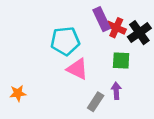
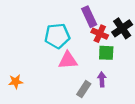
red cross: (116, 28) -> (100, 34), moved
pink triangle: (77, 69) -> (68, 60), turned -30

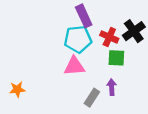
purple rectangle: (89, 17) -> (84, 16), moved
cyan pentagon: (57, 36) -> (78, 39), moved

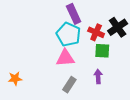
cyan pentagon: (78, 39) -> (68, 34), turned 30
gray rectangle: (92, 98) -> (69, 85), moved

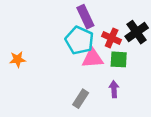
pink triangle: (65, 58) -> (93, 58), moved
orange star: (15, 79) -> (18, 59), moved

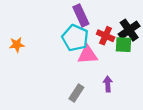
orange star: (18, 59) -> (17, 45), moved
green square: (119, 59) -> (124, 45), moved

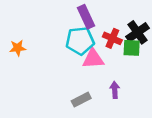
cyan pentagon: (75, 38) -> (80, 41), turned -30
gray rectangle: (76, 93) -> (81, 100), turned 30

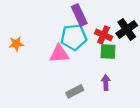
green square: (132, 48) -> (108, 52), moved
pink triangle: (93, 59) -> (59, 54), moved

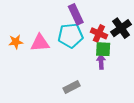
pink triangle: (59, 54) -> (40, 43), moved
purple arrow: (106, 83) -> (101, 62), moved

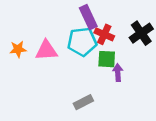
red cross: (99, 33) -> (104, 34), moved
green square: (103, 49) -> (107, 59), moved

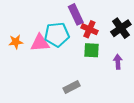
cyan pentagon: (82, 42) -> (57, 34), moved
purple arrow: (118, 73) -> (118, 62), moved

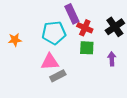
pink triangle: (40, 43) -> (50, 62), moved
gray rectangle: (72, 87) -> (58, 76), moved

